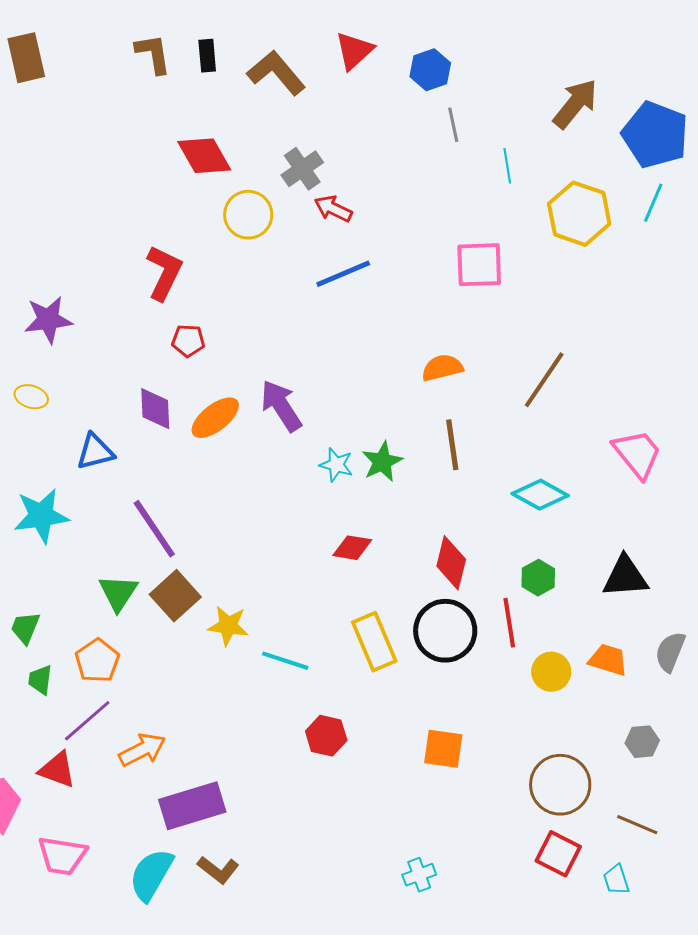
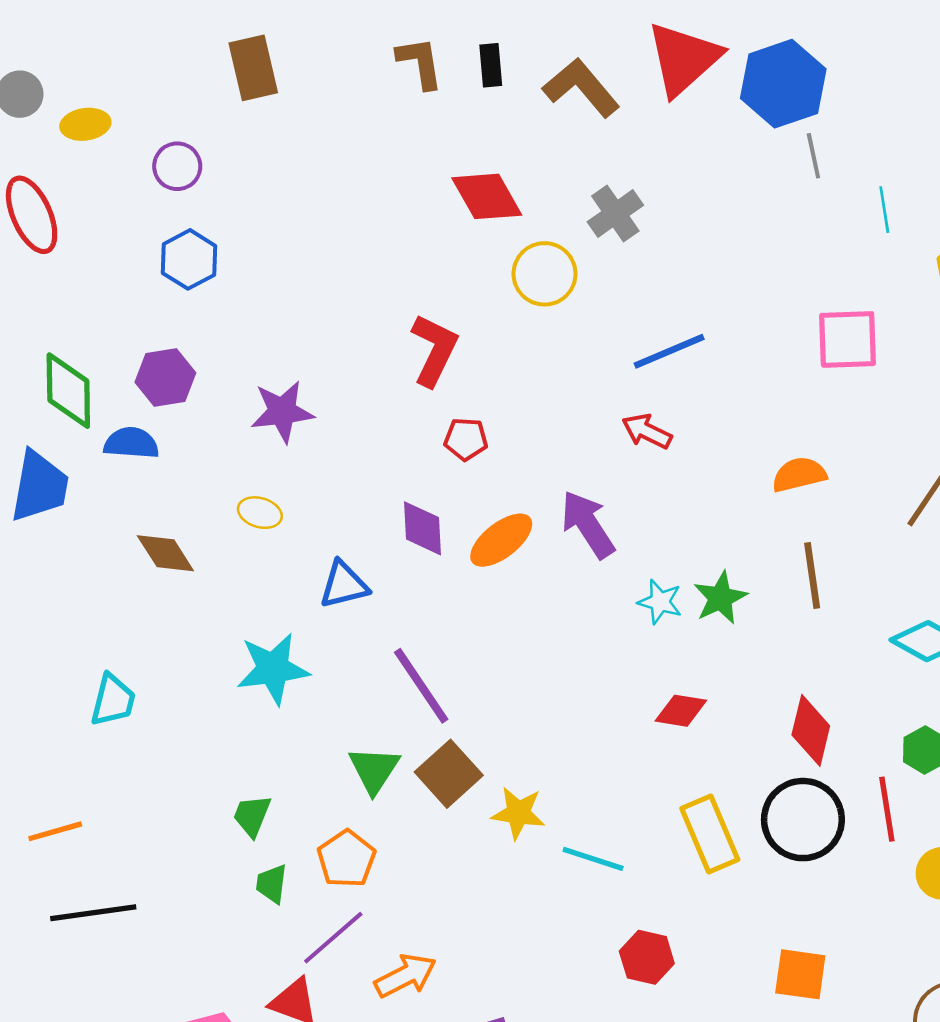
red triangle: (354, 51) -> (684, 59), size x1.5
blue hexagon: (430, 70) -> (783, 84), size x1.6
red arrow: (333, 209) -> (647, 431), moved

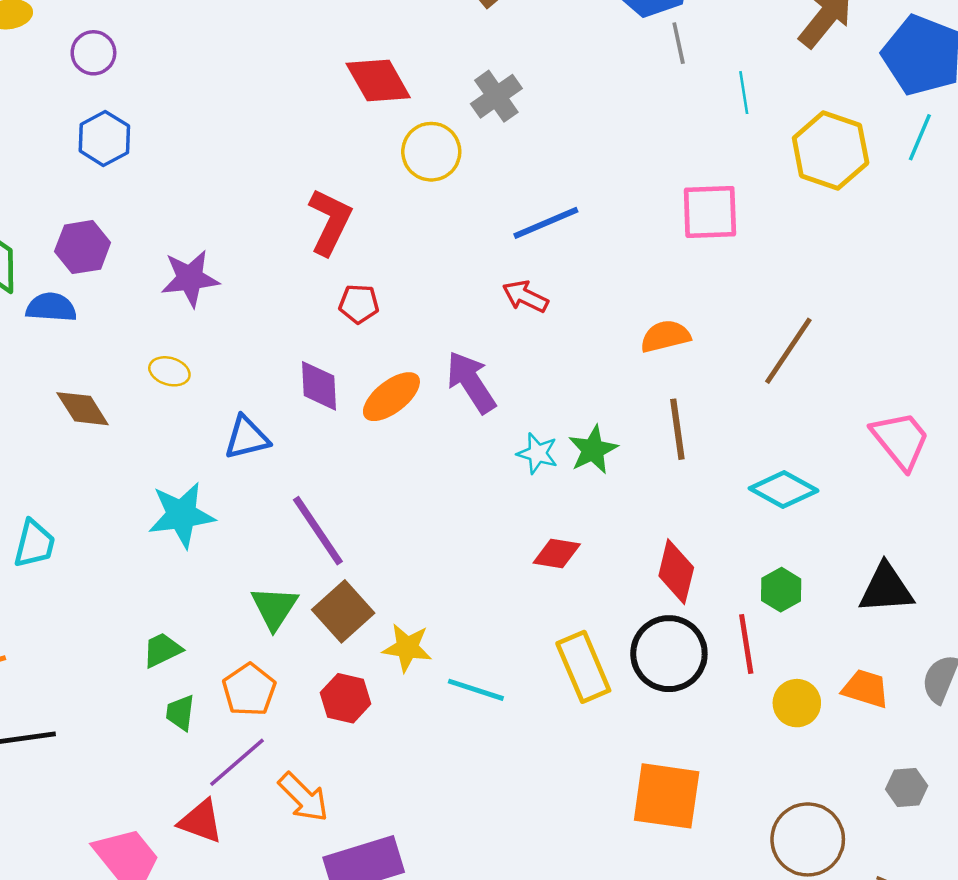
green trapezoid: (252, 816) -> (162, 650), turned 42
red hexagon: (647, 957) -> (346, 698), moved
orange square: (800, 974) -> (667, 796), size x1.4
orange arrow: (405, 976) -> (303, 797), turned 72

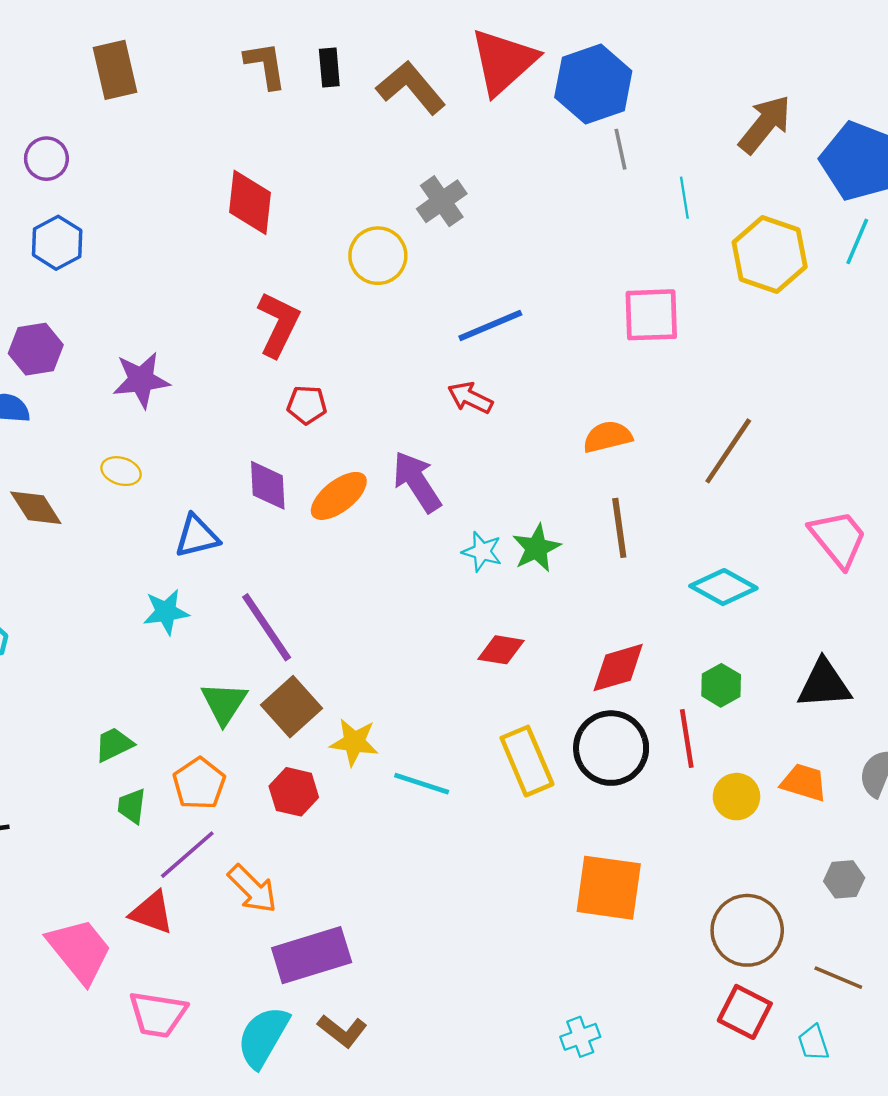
red diamond: (378, 81) -> (250, 202), moved, turned 36
cyan star: (182, 515) -> (166, 612), moved, size x0.7
red diamond: (676, 572) -> (618, 668), turned 60

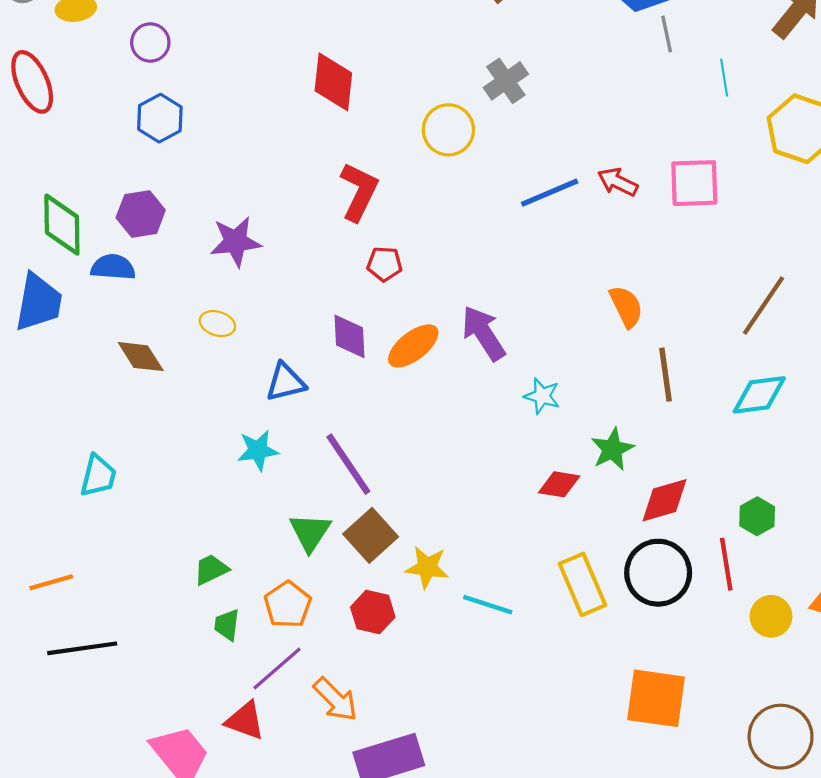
red arrow: (470, 398) -> (618, 182), moved
orange semicircle: (607, 437) -> (626, 307), moved, turned 78
green star: (536, 548) -> (612, 449), moved
cyan diamond: (723, 587) -> (759, 395), moved, turned -36

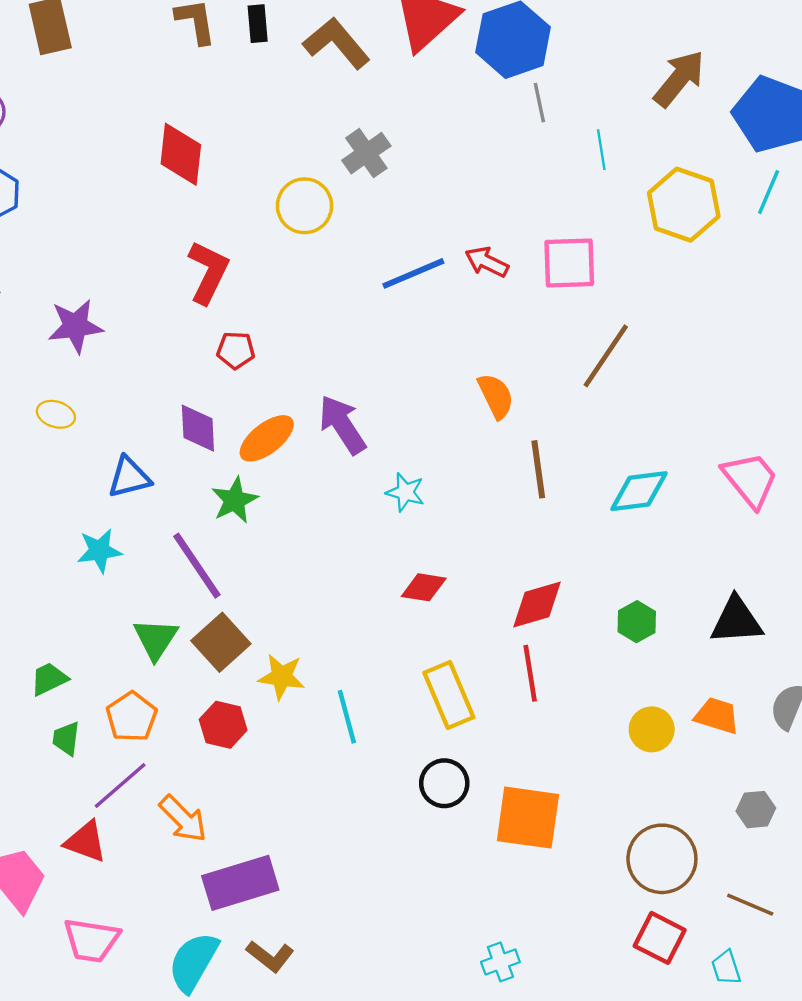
brown line: (764, 305) -> (606, 356), moved
green star: (612, 449) -> (235, 500), moved
red line: (726, 564) -> (530, 673), moved
black circle: (658, 573) -> (444, 783), moved, size x0.7
cyan line: (488, 605) -> (347, 717), turned 57

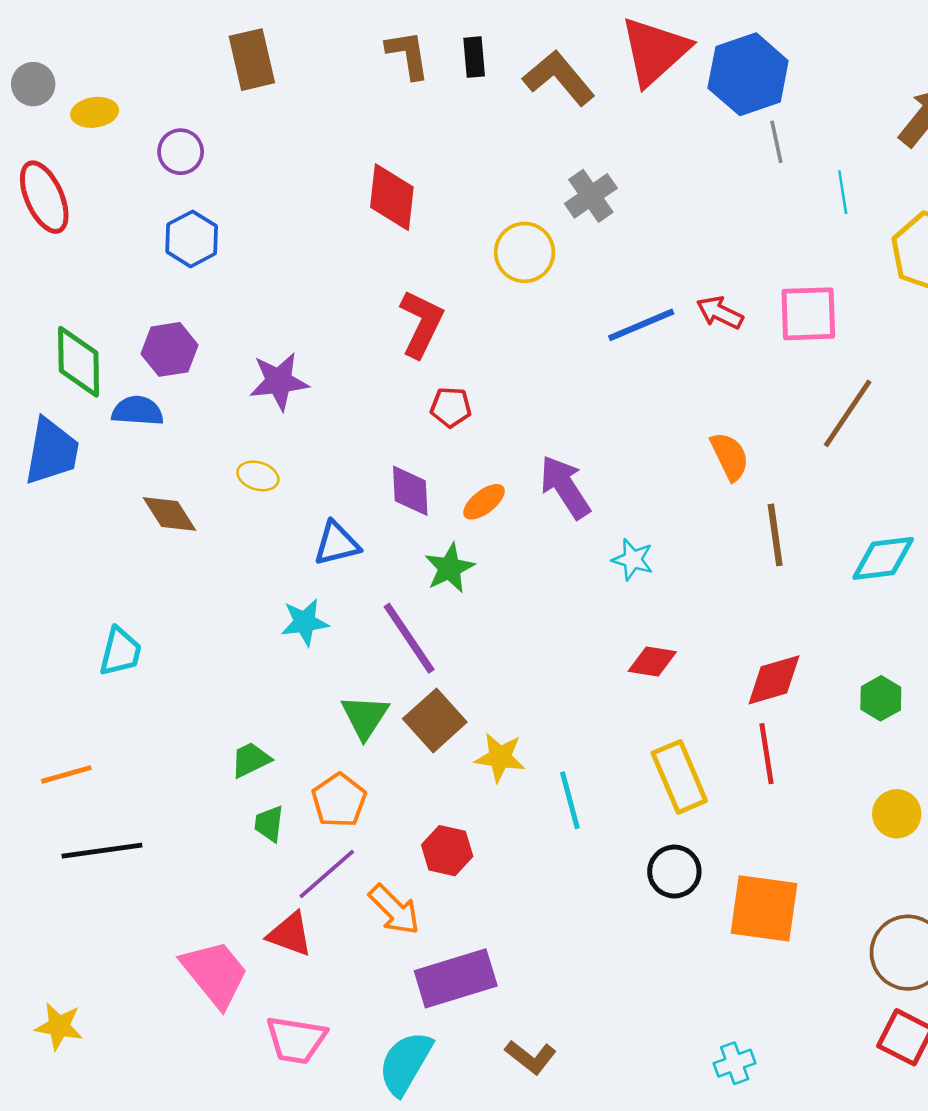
orange ellipse: (267, 438) -> (484, 502), size x0.7
red hexagon: (223, 725) -> (447, 851), moved
brown L-shape: (270, 956) -> (531, 1057), moved

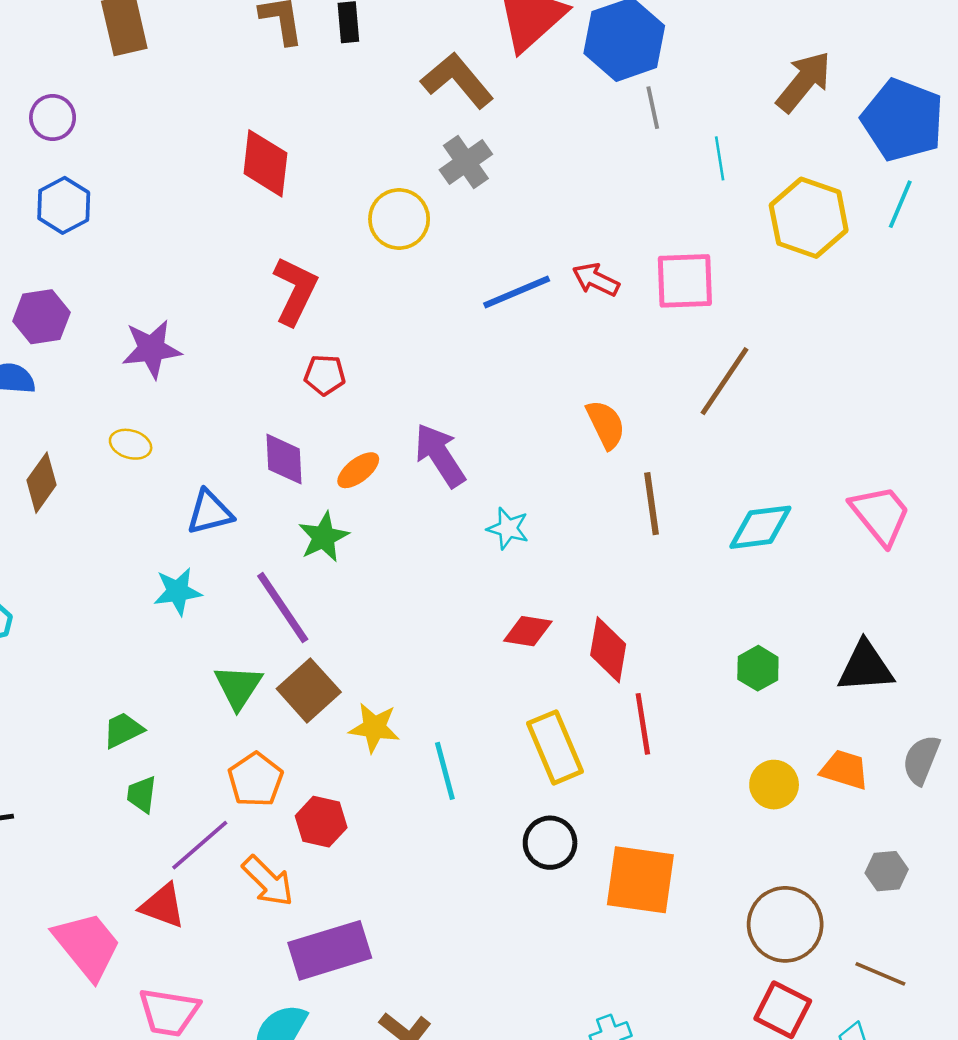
brown L-shape: (559, 78) -> (457, 80), moved
brown diamond: (170, 514) -> (41, 483), turned 68
red diamond: (774, 680) -> (608, 650), moved, turned -64
orange pentagon: (339, 800) -> (256, 780), moved

